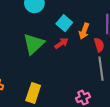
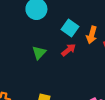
green triangle: (34, 44) -> (39, 53), size x0.6

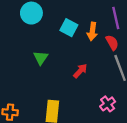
red arrow: (69, 50) -> (80, 71), moved

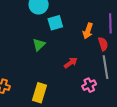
cyan square: (69, 28) -> (55, 23), moved, turned 35
pink cross: (108, 104) -> (89, 85), moved

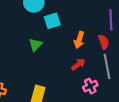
orange arrow: (88, 31) -> (79, 40), moved
red arrow: (71, 63) -> (78, 64), moved

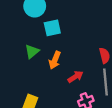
orange arrow: (79, 40) -> (55, 60), moved

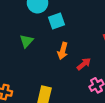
green triangle: (32, 51) -> (27, 41), moved

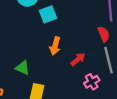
green triangle: (27, 41) -> (23, 68), moved, turned -48

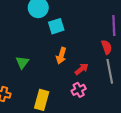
green triangle: (23, 68) -> (22, 62), moved, turned 40
pink cross: (92, 82) -> (79, 90), moved

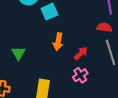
red semicircle: (107, 47) -> (104, 27), turned -56

